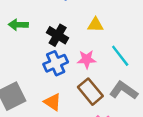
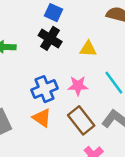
black cross: (58, 35) -> (50, 38), moved
orange triangle: (52, 102) -> (42, 118), moved

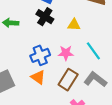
brown rectangle: (81, 120) -> (68, 80), turned 70

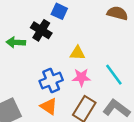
black cross: (45, 17) -> (41, 30), moved
yellow triangle: (74, 25) -> (77, 53), moved

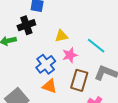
black cross: (41, 30) -> (26, 25), turned -36

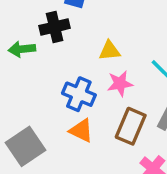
blue cross: (46, 64) -> (79, 94), turned -36

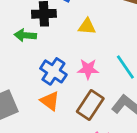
green arrow: (22, 49) -> (25, 35), moved
yellow triangle: (109, 51) -> (87, 26), moved

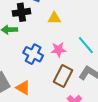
orange triangle: (50, 101) -> (23, 88), moved

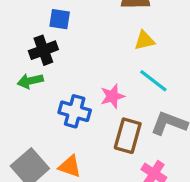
yellow triangle: (54, 18) -> (144, 40), moved

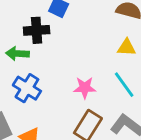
blue cross: (75, 111) -> (27, 88), moved

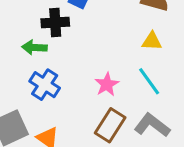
pink star: (85, 88) -> (107, 84), turned -30

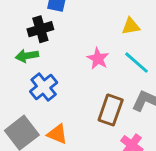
pink star: (107, 84) -> (98, 59), moved
blue cross: (45, 85) -> (44, 87), turned 32

